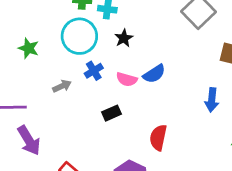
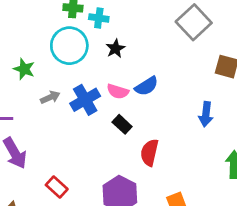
green star: (29, 48) -> (24, 69), moved
blue cross: (94, 71) -> (85, 100), moved, size x1.5
black rectangle: (112, 113) -> (122, 124), moved, turned 66

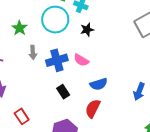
blue semicircle: (146, 86) -> (99, 84), moved
gray arrow: (50, 97) -> (33, 52), turned 96
black rectangle: (122, 124) -> (63, 92), moved

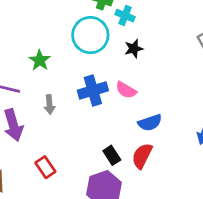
green star: (19, 28) -> (40, 60), moved
gray arrow: (33, 52) -> (49, 104), moved
black rectangle: (63, 92) -> (112, 155), moved

